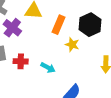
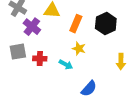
yellow star: (72, 45) -> (79, 49), moved

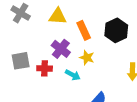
orange rectangle: (76, 24) -> (84, 30), turned -48
purple cross: (32, 27) -> (61, 49), moved

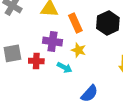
purple cross: (61, 49) -> (53, 41), turned -30

